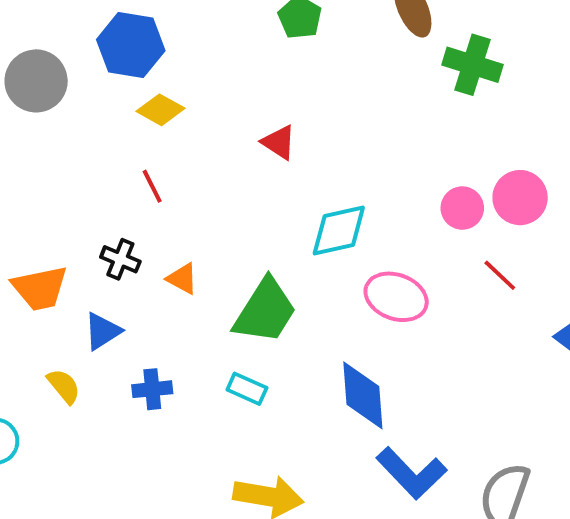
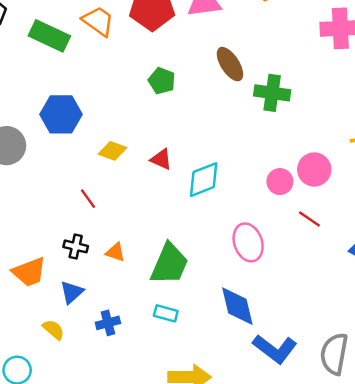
yellow diamond: (161, 110) -> (113, 151), moved
cyan diamond: (339, 230) -> (204, 180), moved
pink ellipse: (396, 297) -> (248, 242), turned 60

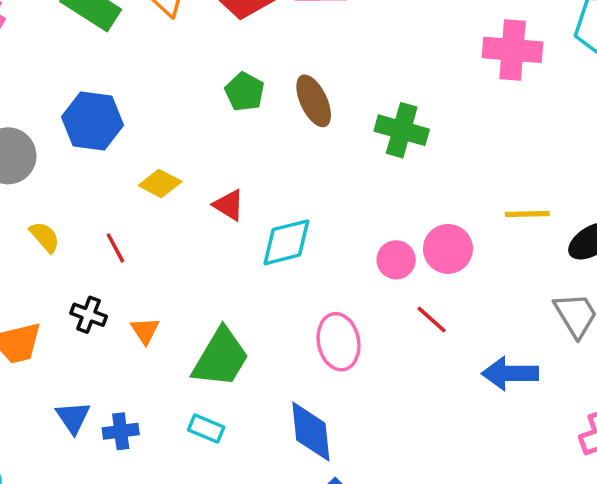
brown ellipse: (230, 64) -> (314, 101), moved
orange triangle: (115, 252) -> (145, 331), turned 30
blue triangle: (72, 292) -> (73, 417), moved, turned -30
yellow semicircle: (53, 330) -> (45, 237), moved

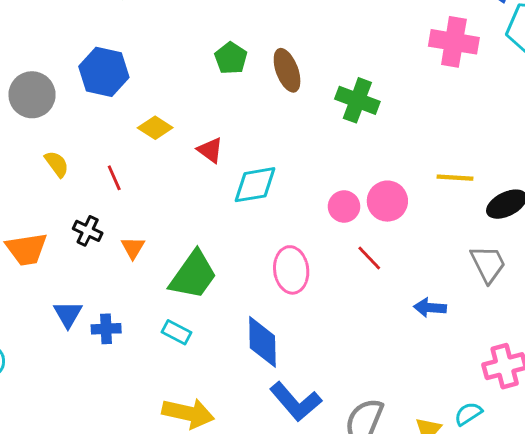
blue arrow: (510, 373) -> (430, 308), size x0.7

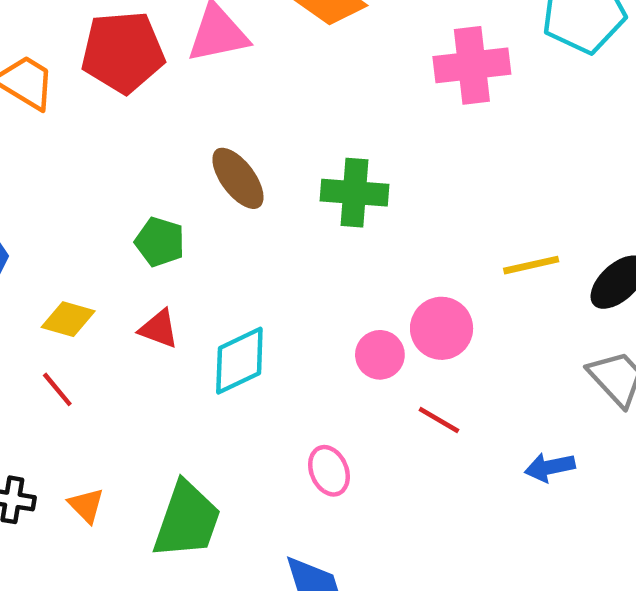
green pentagon: (231, 58) -> (160, 242), moved
red line: (114, 178) -> (57, 389), moved
pink ellipse: (291, 270) -> (329, 471), size x0.7

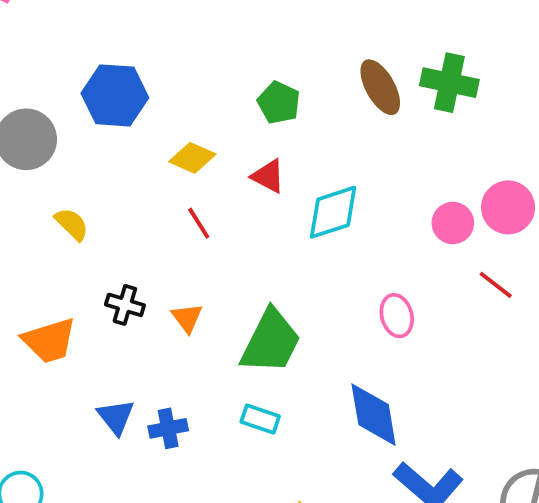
brown ellipse: (238, 178) -> (380, 87), moved
red line: (57, 389) -> (199, 223), moved

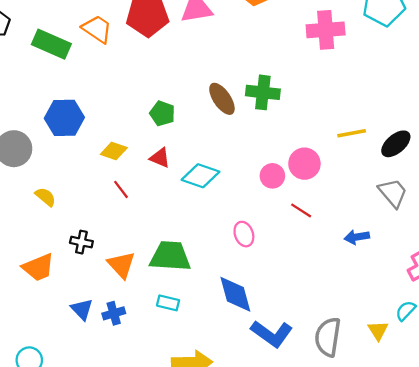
cyan diamond: (333, 212) -> (200, 176), turned 42
orange triangle: (187, 318) -> (121, 265), moved, size x1.5
green trapezoid: (271, 342) -> (170, 256), turned -108

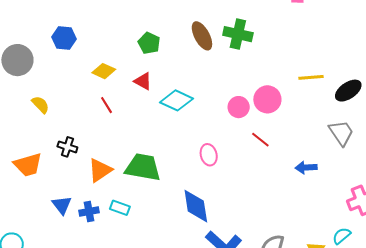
blue hexagon: (64, 118) -> (64, 38), size x0.7
orange triangle: (121, 265) -> (100, 170), turned 32
cyan rectangle: (168, 303) -> (120, 208), moved

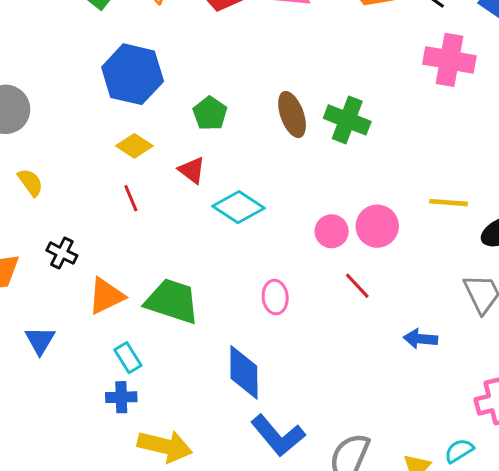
blue hexagon: (64, 38) -> (133, 74), moved, size x1.6
cyan rectangle: (120, 208) -> (128, 358), turned 30
blue cross: (89, 211) -> (121, 397), moved

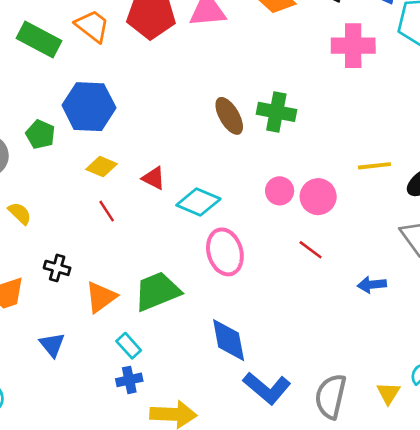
green pentagon: (210, 113) -> (40, 134), moved
pink circle: (332, 231) -> (280, 191), moved
pink ellipse: (275, 297) -> (225, 252), moved, size x1.6
green trapezoid: (172, 301) -> (157, 291), turned -30

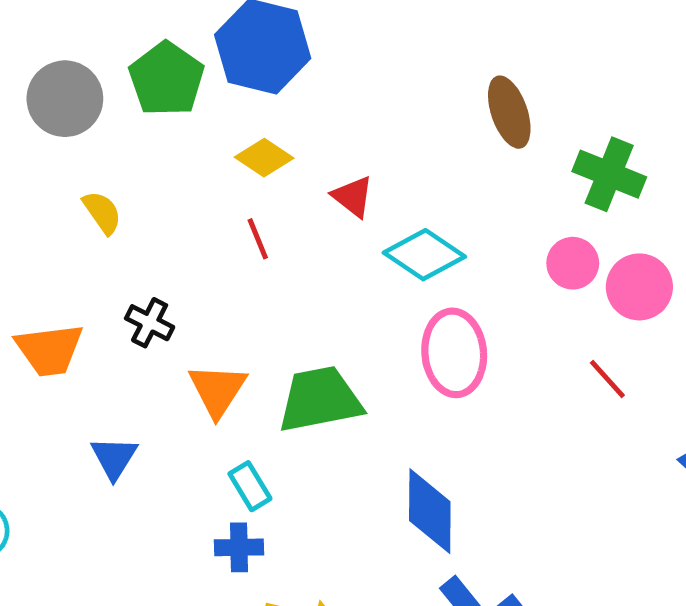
green cross: (276, 112) -> (609, 174), moved
green pentagon: (40, 134) -> (167, 79), size x1.4
orange triangle: (101, 297) -> (217, 390), turned -32

